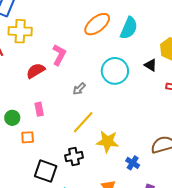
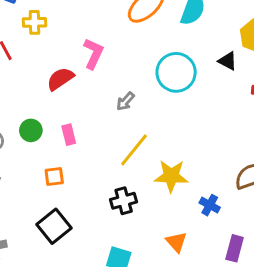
yellow cross: (20, 31) -> (34, 22), size x0.7
green circle: (12, 118) -> (31, 130), moved
black square: (46, 171) -> (54, 226), moved, turned 35

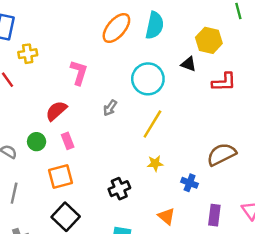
red semicircle: (60, 79) -> (56, 111), moved
yellow line: (134, 150) -> (152, 124), moved
yellow star: (171, 176) -> (155, 163), size x0.6
orange square: (54, 177) -> (60, 176), size x1.5

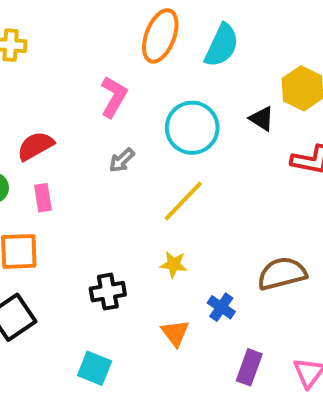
orange ellipse: (116, 28) -> (160, 36), turned -32
pink L-shape: (79, 73) -> (114, 97), moved
orange triangle: (166, 216) -> (175, 333), moved

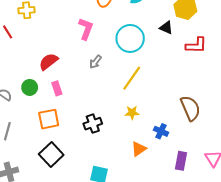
brown semicircle: (282, 274) -> (190, 108), turned 90
black cross: (108, 292) -> (93, 124), moved
orange triangle: (175, 333) -> (139, 149), turned 42

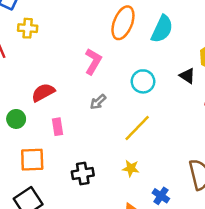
cyan circle: (130, 38) -> (143, 81), size x0.7
pink rectangle: (57, 88) -> (58, 127), moved

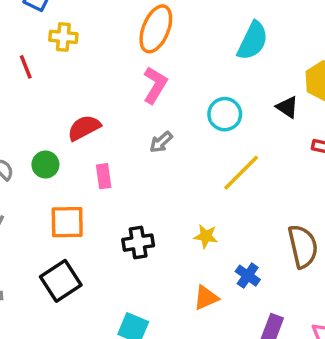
orange ellipse: (123, 23) -> (156, 29), moved
yellow line: (137, 128) -> (241, 173), moved

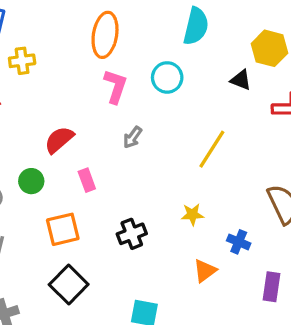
cyan circle: (225, 114) -> (167, 77), moved

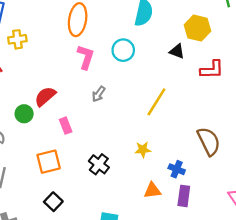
green circle: (31, 181) -> (24, 114), moved
black cross: (132, 234) -> (99, 164), turned -30
orange triangle: (205, 271) -> (152, 190), turned 30
black square: (69, 284) -> (53, 202), size x0.7
purple rectangle: (272, 287) -> (184, 196), moved

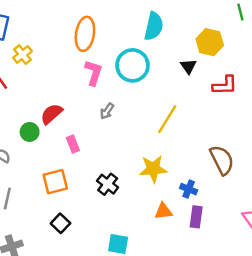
yellow cross: (17, 39) -> (22, 55), turned -30
cyan circle: (123, 50) -> (132, 65), size x1.4
black triangle: (177, 51) -> (188, 66), turned 35
yellow star: (143, 150) -> (153, 169), size x1.6

